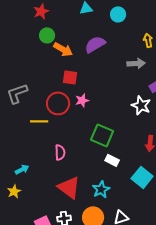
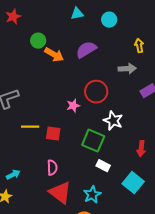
red star: (41, 11) -> (13, 17), moved
red square: (70, 77) -> (53, 134), moved
red circle: (58, 103) -> (96, 92), moved
white star: (141, 105) -> (113, 121), moved
pink semicircle: (60, 152) -> (52, 168), moved

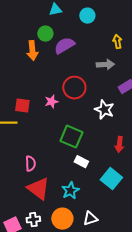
green circle: (38, 41) -> (45, 34), moved
orange arrow: (54, 55) -> (32, 51), turned 54
white star: (113, 121) -> (104, 110), moved
red square: (53, 134) -> (22, 106), moved

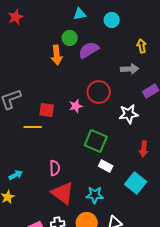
white star: (104, 110) -> (129, 114), turned -30
cyan star: (70, 191) -> (95, 195), turned 30

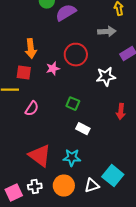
orange arrow: (57, 55) -> (31, 49), moved
green square: (96, 141) -> (73, 104), size x0.6
pink semicircle: (55, 168) -> (32, 109), moved, turned 35
cyan square: (136, 183) -> (113, 176), moved

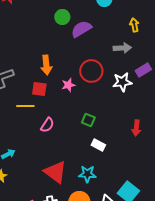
white star: (106, 77) -> (122, 82), moved

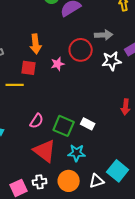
gray arrow: (122, 48) -> (104, 35), moved
green square: (88, 120) -> (64, 126), moved, size x1.5
pink semicircle: (47, 125) -> (37, 121), moved

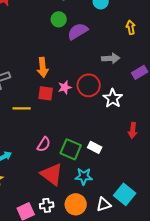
red circle: (81, 50) -> (89, 85), moved
white star: (112, 61) -> (113, 98), moved, turned -30
red square: (29, 68) -> (46, 93), moved

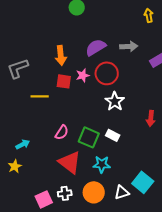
purple semicircle: (78, 31) -> (96, 47), moved
white star: (113, 98) -> (115, 101), moved

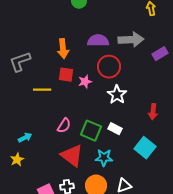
gray arrow: (129, 46) -> (131, 40), size x1.4
purple semicircle: (96, 47) -> (98, 41), turned 30
pink star: (83, 75) -> (85, 82), moved
cyan square: (143, 182) -> (145, 148), moved

